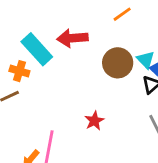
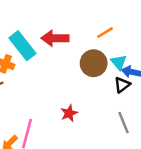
orange line: (122, 14) -> (105, 33), moved

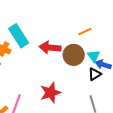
red arrow: (55, 38) -> (50, 48), moved
red star: (69, 113) -> (50, 93), size x1.5

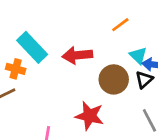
brown circle: (74, 55) -> (114, 79), moved
red star: (50, 93) -> (89, 116), turned -30

